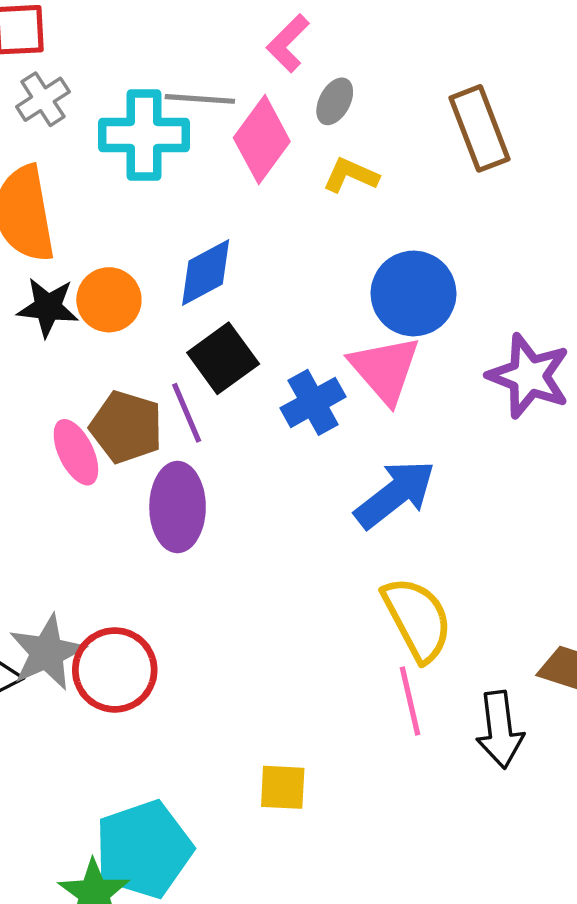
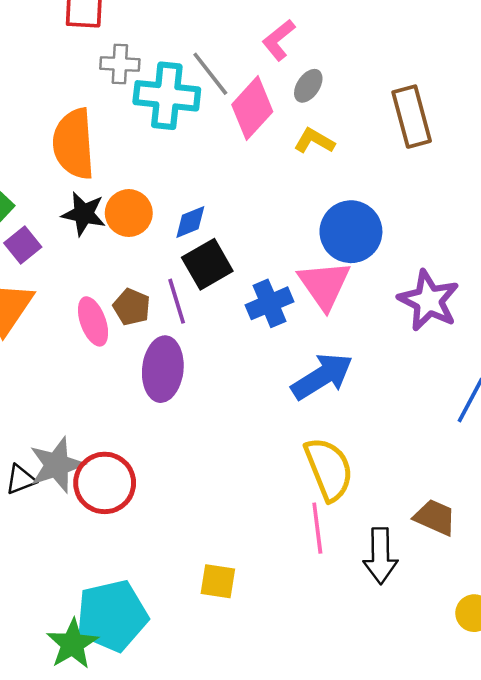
gray cross: (43, 99) -> (120, 64), moved, turned 30
gray line: (200, 99) -> (210, 74), turned 42
blue diamond: (206, 272) -> (190, 222), moved, size x0.7
brown pentagon: (126, 427) -> (132, 307), size x0.7

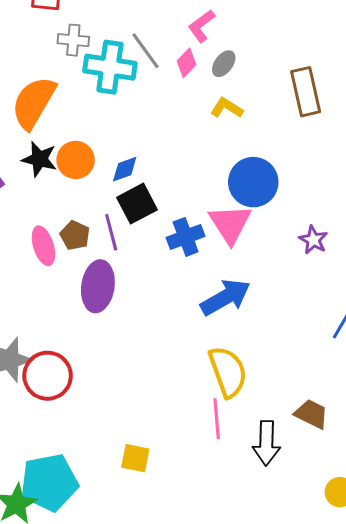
pink diamond: (252, 108) -> (187, 63), moved, size x0.6
orange semicircle: (74, 144) -> (34, 103), turned 32
purple star: (429, 301) -> (313, 240), size x0.6

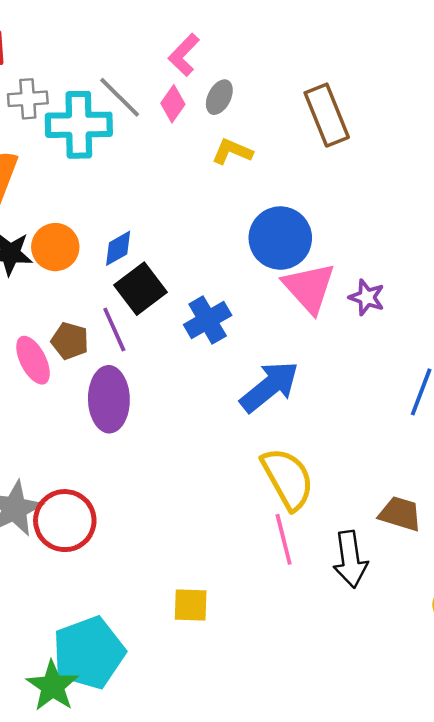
pink triangle: (230, 224) -> (309, 288), moved

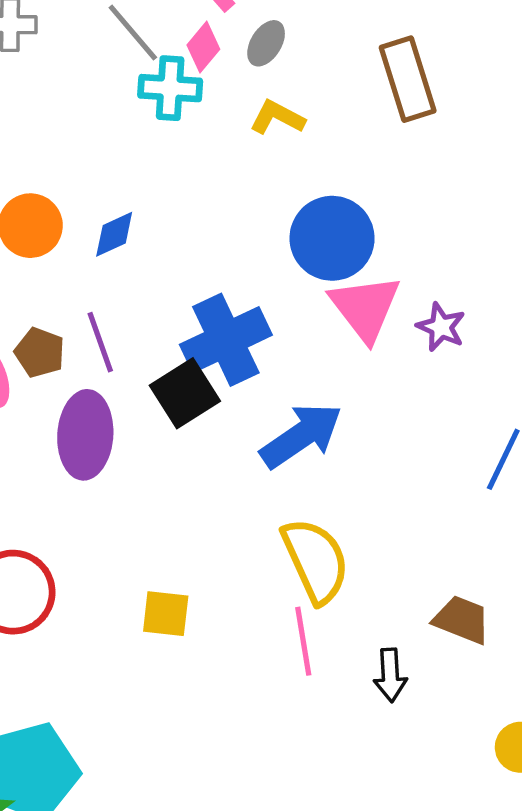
cyan cross: (79, 125) -> (170, 88), moved, size x0.7
black square: (140, 289) -> (185, 393), moved
blue cross: (208, 320) -> (226, 340), size x1.4
black arrow: (350, 559) -> (390, 675), size x0.7
yellow square: (191, 605) -> (166, 614), moved

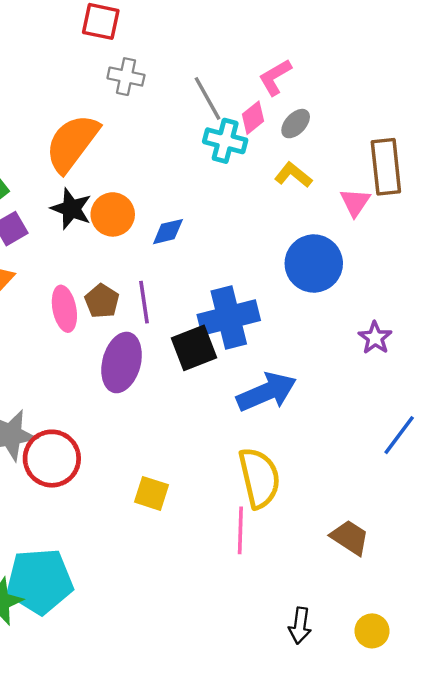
pink triangle: (365, 308) -> (355, 202), moved, size x0.6
black arrow: (390, 675) -> (300, 626), moved

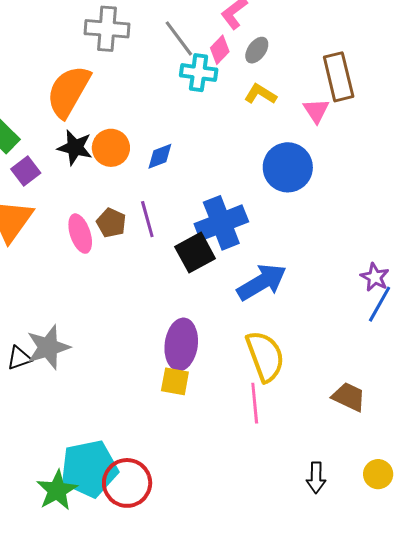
gray cross: (126, 77) -> (107, 29), size x1.4
purple star: (375, 338) -> (375, 277), moved
purple ellipse: (122, 362) -> (181, 344), moved
red circle: (52, 459) -> (127, 483), moved

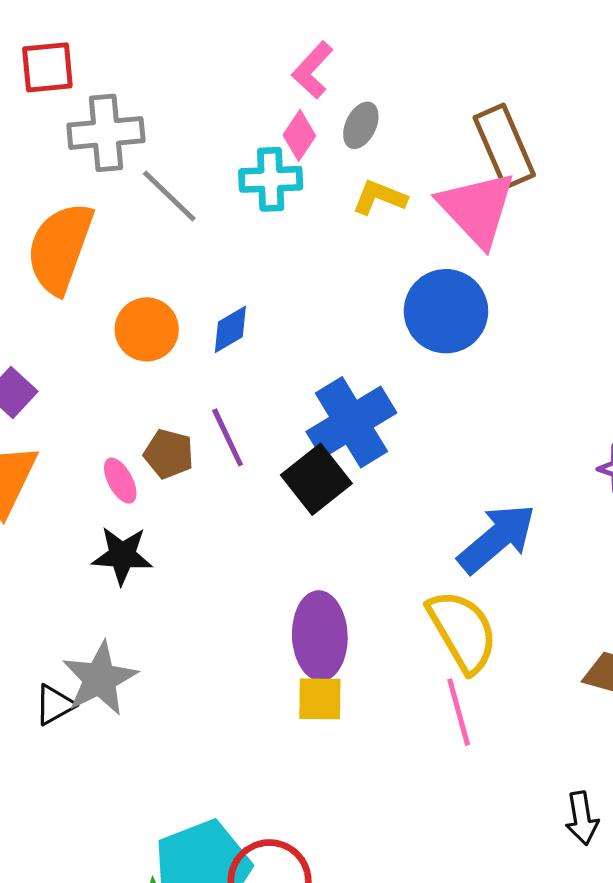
gray line: (179, 38) -> (169, 196), moved
pink triangle: (316, 111) -> (477, 209), size x1.8
black star: (75, 147) -> (122, 555), moved
pink ellipse: (80, 234) -> (120, 481), size x0.7
blue arrow: (262, 282) -> (497, 538), moved

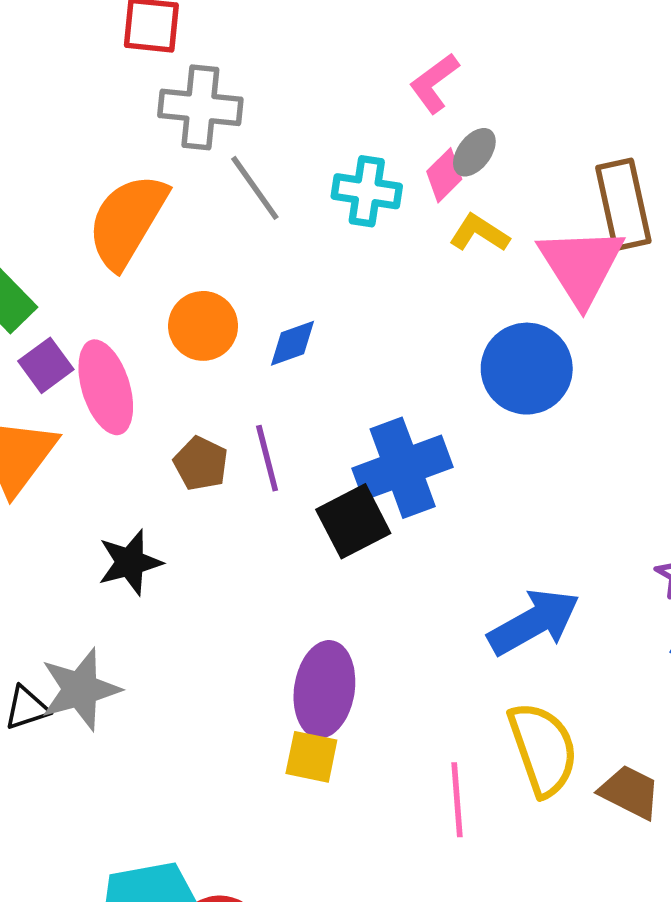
pink diamond: (299, 135) -> (444, 175), moved
pink ellipse: (120, 481) -> (106, 387), moved, size x1.8
black star: (122, 555) -> (130, 562), turned -30
yellow semicircle: (462, 631) -> (543, 749), moved

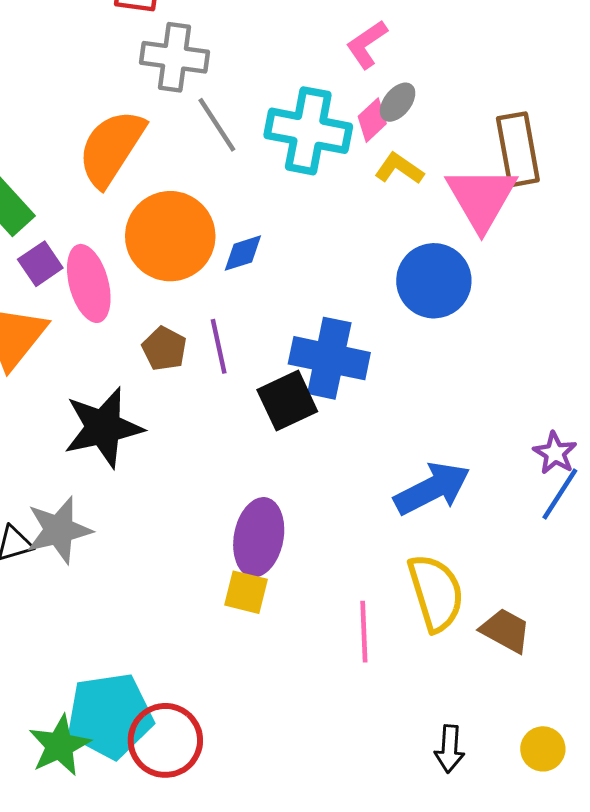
cyan cross: (367, 191) -> (308, 131), size x1.5
orange circle: (203, 326) -> (170, 236), size x1.6
blue cross: (403, 468) -> (329, 358), turned 30
black star: (130, 562) -> (103, 428), size x1.5

